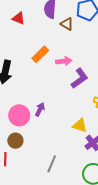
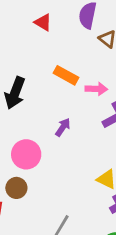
orange rectangle: (40, 54) -> (66, 75), turned 66
purple arrow: (40, 109) -> (63, 127), moved

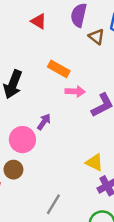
pink arrow: (96, 89) -> (75, 91), moved
purple arrow: (63, 127) -> (44, 122), moved

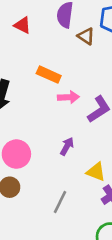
purple arrow: (44, 122) -> (67, 146), moved
gray line: (53, 204) -> (60, 202), moved

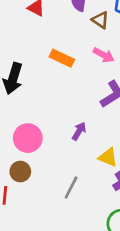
pink arrow: (69, 97) -> (104, 55), moved, turned 30

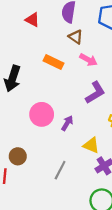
brown triangle: (100, 20) -> (76, 37), moved
pink circle: (28, 138) -> (42, 114), moved

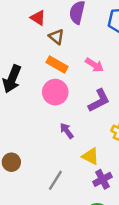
brown triangle: (76, 37) -> (56, 37), moved
pink circle: (42, 114) -> (55, 92), moved
purple arrow: (67, 123) -> (67, 131), turned -72

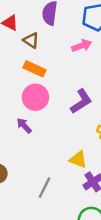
pink arrow: (94, 65) -> (82, 46), moved, turned -48
purple arrow: (67, 131) -> (24, 126), moved

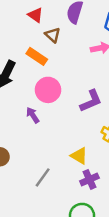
orange rectangle: (34, 69) -> (37, 56), moved

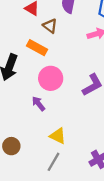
yellow triangle: (79, 156) -> (58, 136), moved

